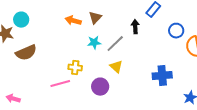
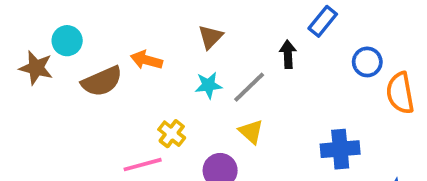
orange arrow: (73, 21) -> (146, 60), moved
brown semicircle: (26, 53) -> (102, 81), moved
yellow cross: (75, 68) -> (172, 134), turned 32

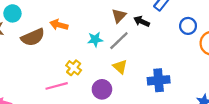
brown triangle: (210, 37) -> (119, 16), moved
black arrow: (288, 54) -> (142, 21), turned -63
blue cross: (340, 149) -> (159, 80), moved

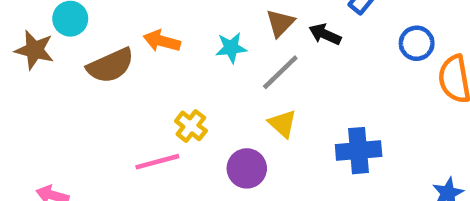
cyan star: (95, 39) -> (231, 48), moved

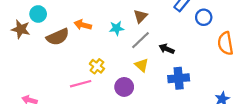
black arrow: (325, 34) -> (167, 49), moved
blue circle: (417, 43) -> (204, 17), moved

